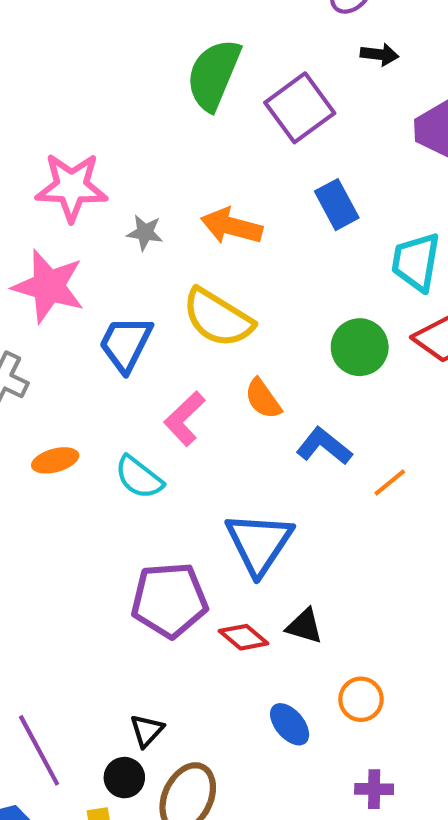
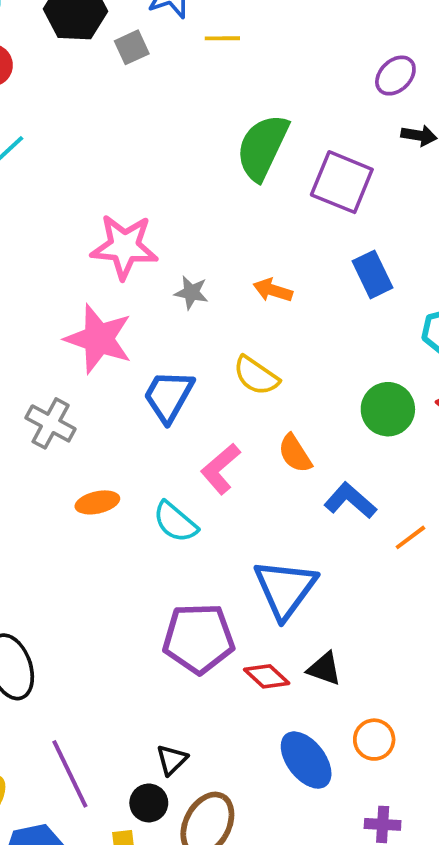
purple square: (300, 108) -> (342, 182), turned -34
orange arrow: (232, 226) -> (273, 290), size x0.7
yellow semicircle: (218, 318) -> (256, 376), size x0.7
blue ellipse: (290, 724) -> (306, 760), size x1.4

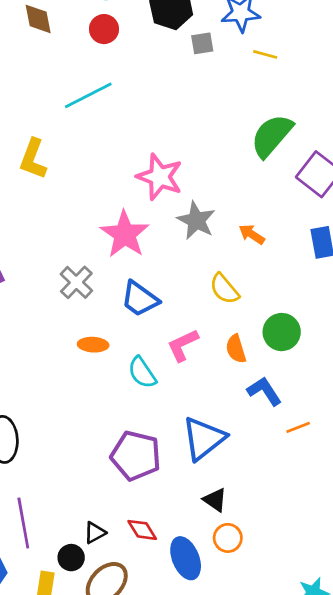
gray star: (191, 293) -> (196, 220), size x1.6
blue trapezoid: (169, 396) -> (140, 299), moved, turned -99
green circle: (388, 409) -> (282, 332), moved
red diamond: (267, 676) -> (142, 530), moved
orange circle: (374, 740) -> (228, 538), moved

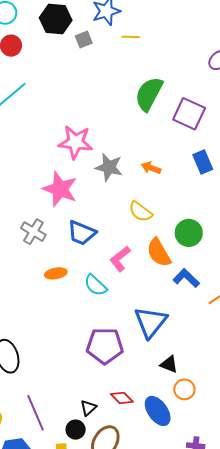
orange semicircle: (236, 349) -> (159, 253), size x1.4

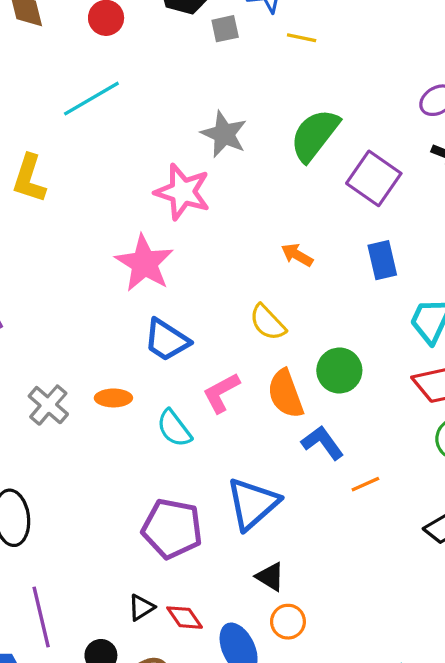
gray star: (109, 167) -> (224, 134), moved
gray cross: (33, 232) -> (48, 405), moved
black triangle: (88, 408) -> (141, 607), moved

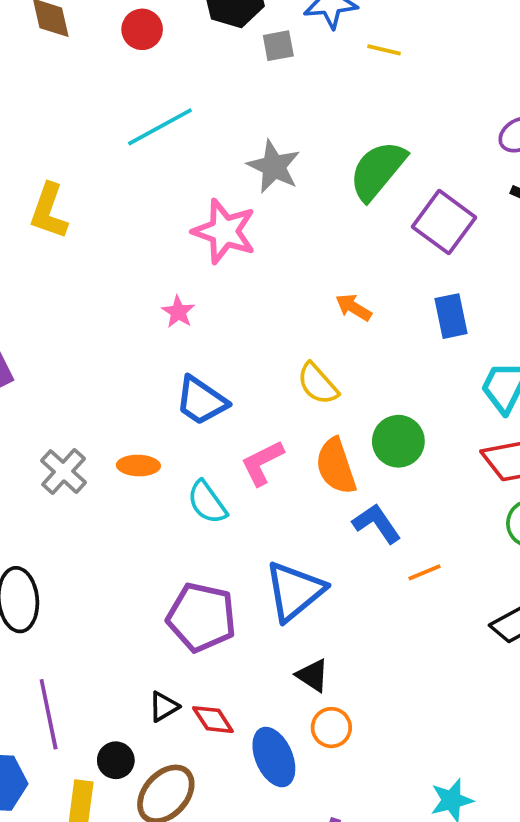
yellow line: (302, 38) -> (384, 50), moved
cyan line: (91, 99) -> (160, 127), moved
pink star: (144, 263) -> (178, 312), size x0.5

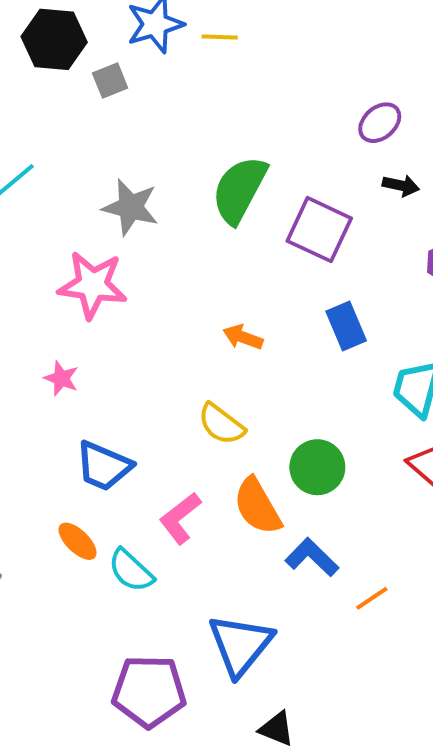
yellow line: (384, 50) -> (220, 37), moved
orange ellipse: (138, 466) -> (78, 541), moved, turned 54

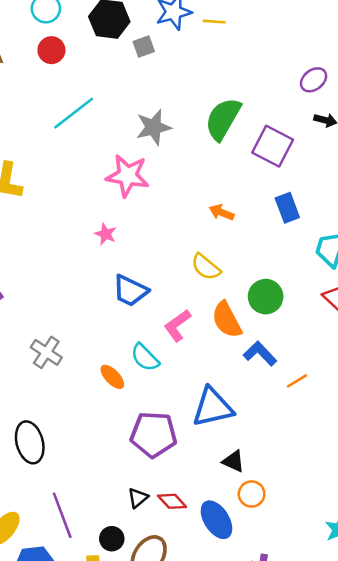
gray star: (130, 207) -> (154, 127), turned -30
orange ellipse: (78, 541) -> (112, 377), moved
blue triangle: (240, 645) -> (213, 407), turned 36

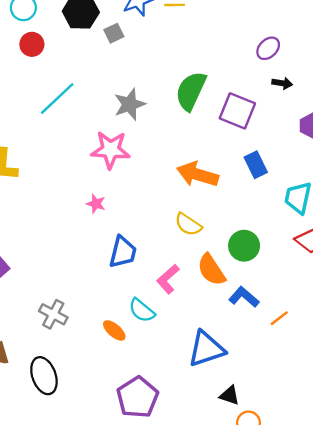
orange arrow: (222, 212) -> (198, 174), size x1.8
blue trapezoid: (130, 291) -> (123, 252), turned -96
purple pentagon: (153, 435) -> (137, 397), moved, turned -30
black ellipse: (30, 442) -> (44, 376), moved

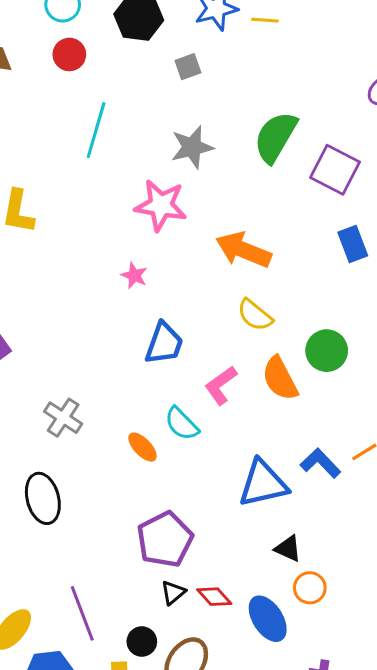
gray square: (114, 33) -> (188, 67), moved
cyan line: (57, 99) -> (96, 130), turned -36
orange arrow: (198, 174) -> (243, 250), moved
blue L-shape: (244, 297) -> (320, 463), moved

